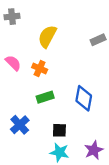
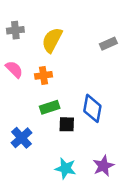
gray cross: (12, 17) -> (15, 30), moved
orange cross: (40, 68) -> (43, 75), turned -32
black square: (59, 130) -> (67, 124), moved

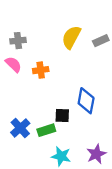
gray cross: (15, 30) -> (18, 41), moved
yellow semicircle: (52, 40) -> (71, 37), moved
green rectangle: (50, 107) -> (46, 130), moved

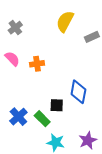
yellow semicircle: (71, 37) -> (65, 21), moved
gray cross: (18, 41) -> (15, 28), moved, turned -32
green rectangle: (46, 130) -> (42, 119), turned 63

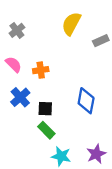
black square: (57, 105) -> (45, 109), moved
blue cross: (18, 117) -> (20, 97), moved

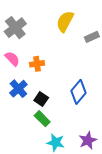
gray cross: (17, 30) -> (15, 28), size x1.5
blue diamond: (86, 101) -> (78, 92), turned 30
black square: (45, 109) -> (41, 99), turned 32

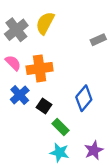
yellow semicircle: (65, 21) -> (45, 23), moved
orange cross: (37, 64) -> (40, 68), size x1.6
green rectangle: (42, 119) -> (61, 127), moved

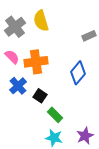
yellow semicircle: (45, 23) -> (41, 21), turned -45
blue diamond: (84, 98) -> (78, 73), moved

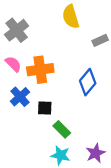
yellow semicircle: (41, 21) -> (71, 17), moved
black square: (40, 96) -> (45, 108), turned -32

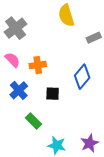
orange cross: (40, 70) -> (38, 65), size x0.7
black square: (45, 108) -> (53, 94), moved
green rectangle: (62, 129) -> (34, 121), moved

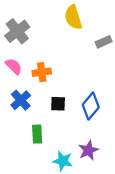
blue diamond: (82, 77) -> (91, 106), moved
green rectangle: (34, 121) -> (37, 134), turned 42
purple star: (89, 143) -> (88, 150), moved

